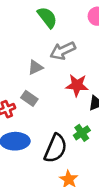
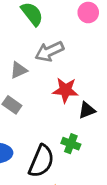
green cross: (82, 133) -> (71, 144), turned -35

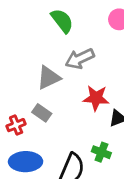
gray triangle: (19, 70) -> (49, 78), size x1.4

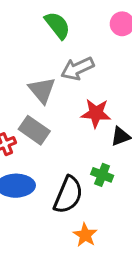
gray triangle: (49, 78) -> (42, 90), turned -45
gray rectangle: (42, 113) -> (34, 130), size x1.4

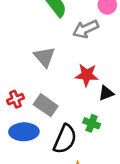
gray arrow: (77, 69) -> (86, 29), moved
gray rectangle: (34, 130) -> (46, 105), moved

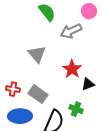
red star: (87, 75) -> (72, 69), turned 30
red cross: (15, 99) -> (13, 89), turned 32

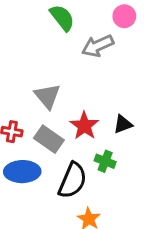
gray triangle: (37, 54) -> (47, 96), moved
red star: (72, 69) -> (84, 126), moved

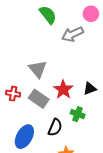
blue ellipse: (22, 172) -> (24, 137), moved, turned -60
black semicircle: (73, 180) -> (55, 127), size x0.7

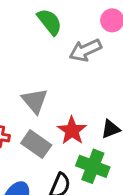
green cross: (78, 114) -> (93, 166), size x1.5

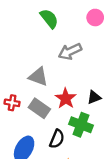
gray arrow: (85, 50) -> (70, 51), moved
gray triangle: (35, 101) -> (38, 77), turned -30

